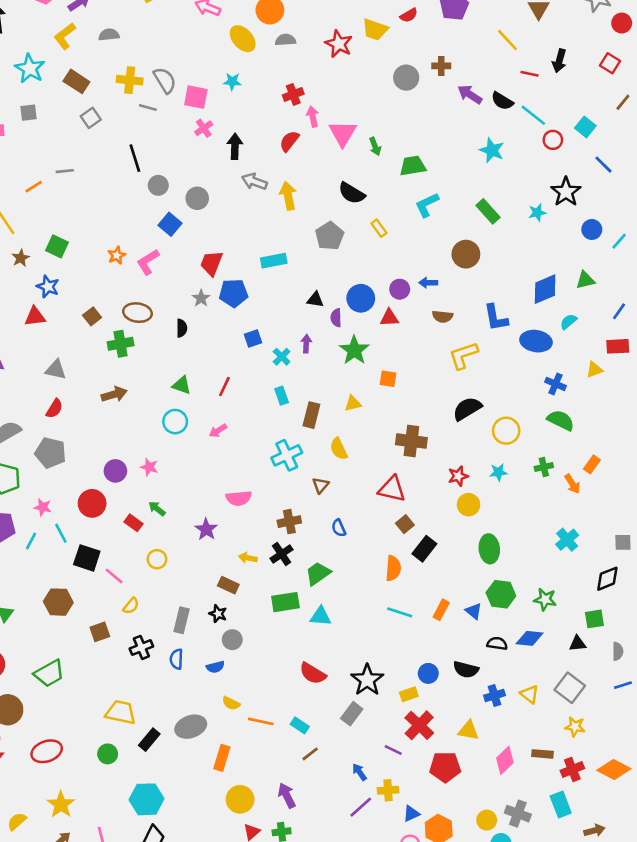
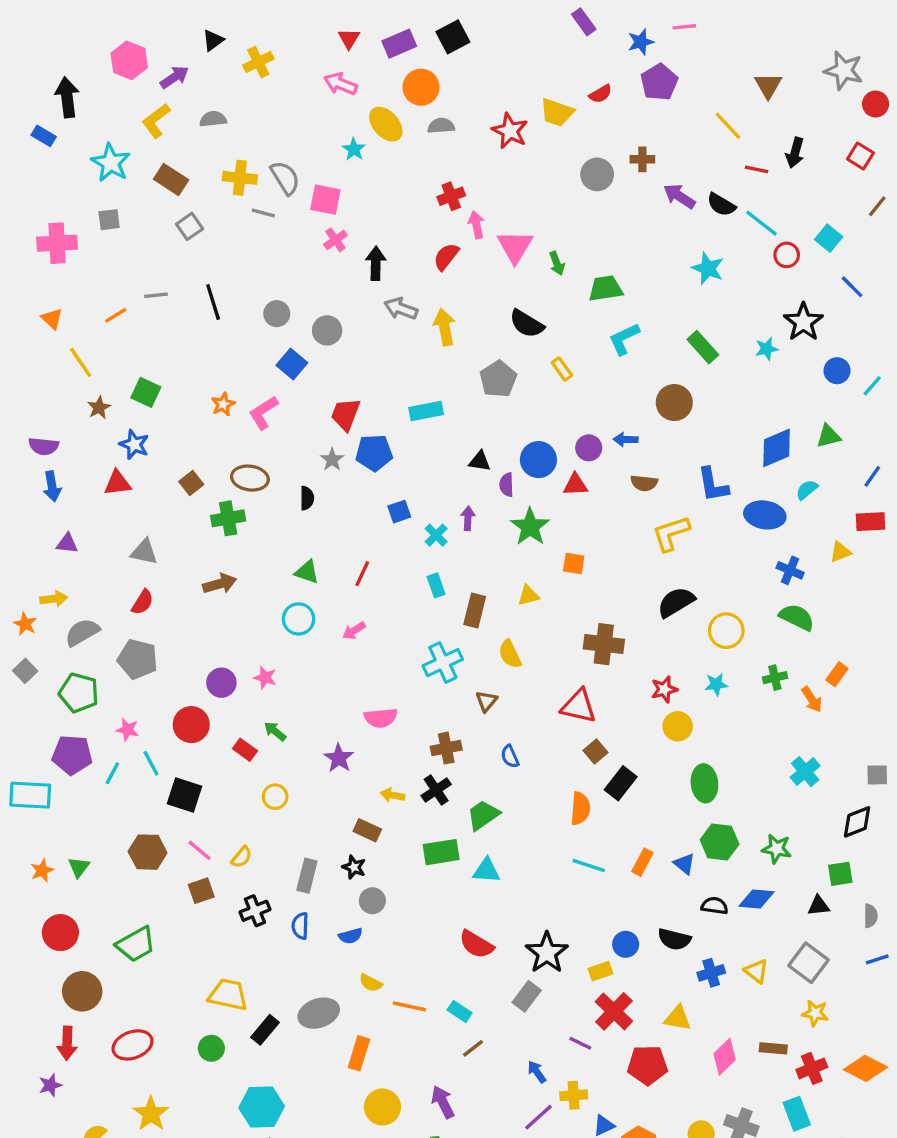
cyan star: (232, 81) -> (354, 149), moved, turned 30
black line: (135, 158) -> (213, 302), moved
pink line: (114, 576) -> (200, 850), moved

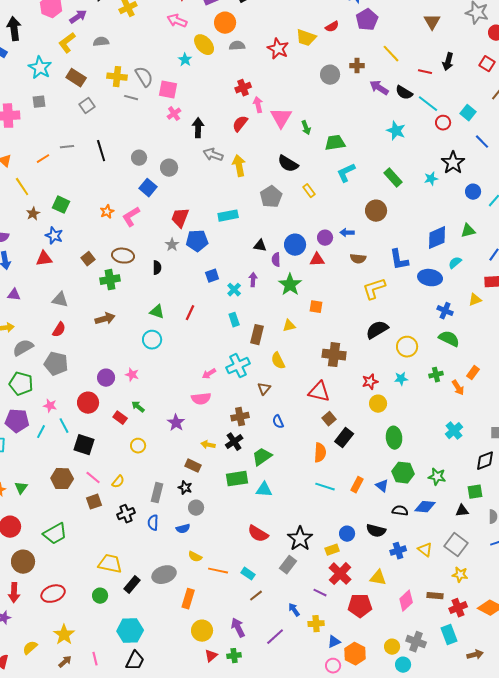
yellow line: (728, 126) -> (391, 54), moved
pink arrow: (354, 631) -> (209, 374), moved
purple line: (538, 1117) -> (275, 637), moved

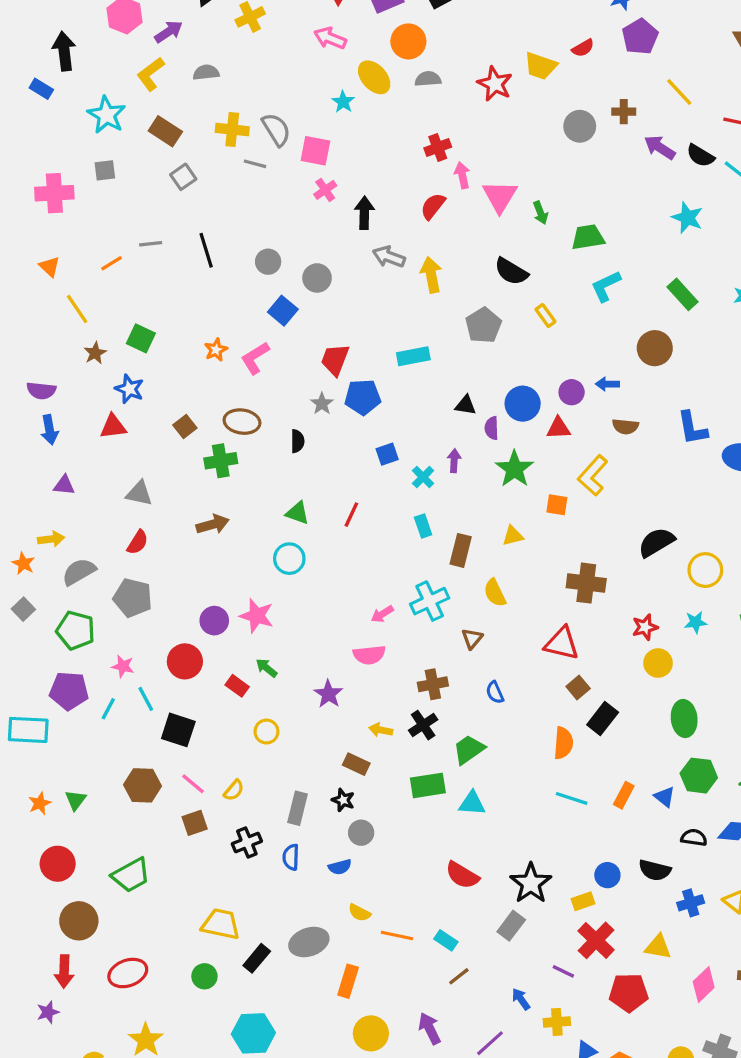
yellow L-shape: (374, 289) -> (593, 475), moved, turned -30
pink star: (132, 375) -> (257, 616), size x1.5

